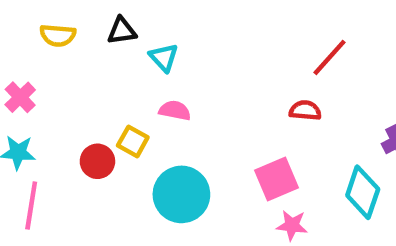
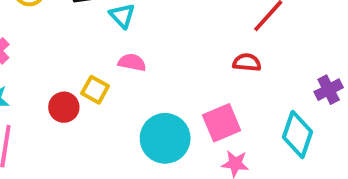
cyan circle: (181, 194) -> (165, 138), moved

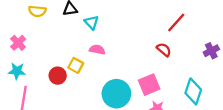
red semicircle: (247, 62) -> (164, 50), turned 35
purple cross: (329, 90) -> (211, 51), moved

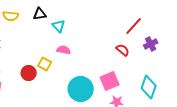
purple cross: (211, 51) -> (151, 44), moved

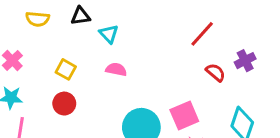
red line: (134, 26) -> (202, 34), moved
red semicircle: (123, 50) -> (215, 72), moved
yellow square: (45, 64) -> (66, 69), moved

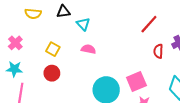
red semicircle: (215, 72) -> (158, 51), turned -128

